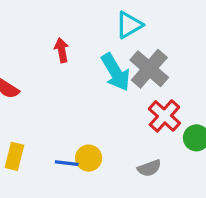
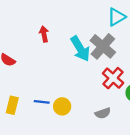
cyan triangle: (129, 25) -> (116, 17), moved
blue line: (67, 163) -> (42, 102), moved

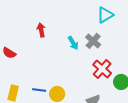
gray cross: (103, 46) -> (93, 41), size x0.7
cyan arrow: (80, 49) -> (73, 43), size x0.6

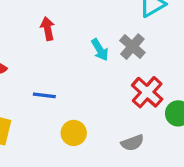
blue line: (39, 90) -> (44, 95), moved

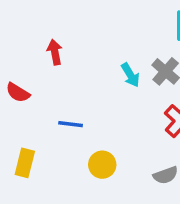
red arrow: (48, 29) -> (55, 52), moved

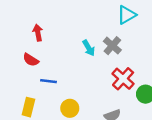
red semicircle: (18, 93) -> (31, 60), moved
yellow rectangle: (25, 163) -> (28, 107), moved

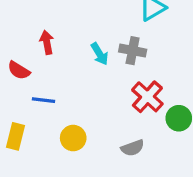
red arrow: (38, 33) -> (47, 42), moved
gray cross: (112, 46) -> (133, 51), turned -30

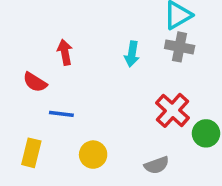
gray cross: (133, 51) -> (180, 47), moved
cyan arrow: (100, 54) -> (132, 54), moved, turned 40

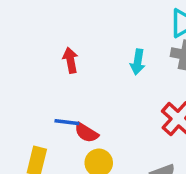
red semicircle: (35, 82) -> (86, 133), moved

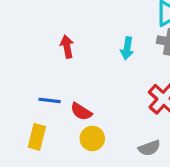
blue line: (67, 122) -> (50, 100), moved

